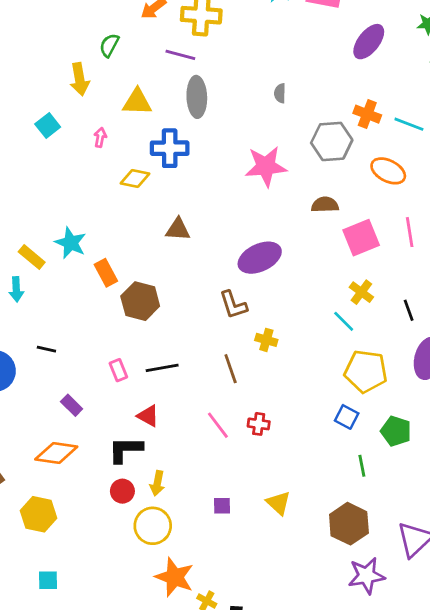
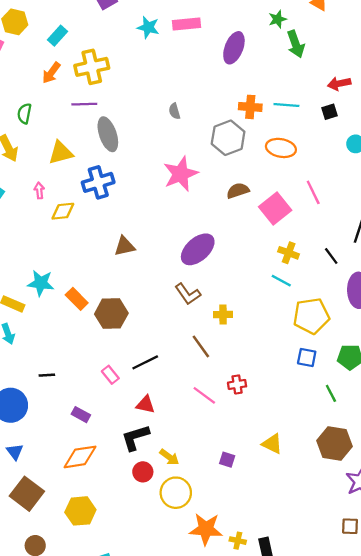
yellow diamond: (135, 178) -> (63, 211), moved
yellow arrow: (157, 483) -> (169, 457), turned -48
purple square: (222, 506) -> (227, 460), turned 35

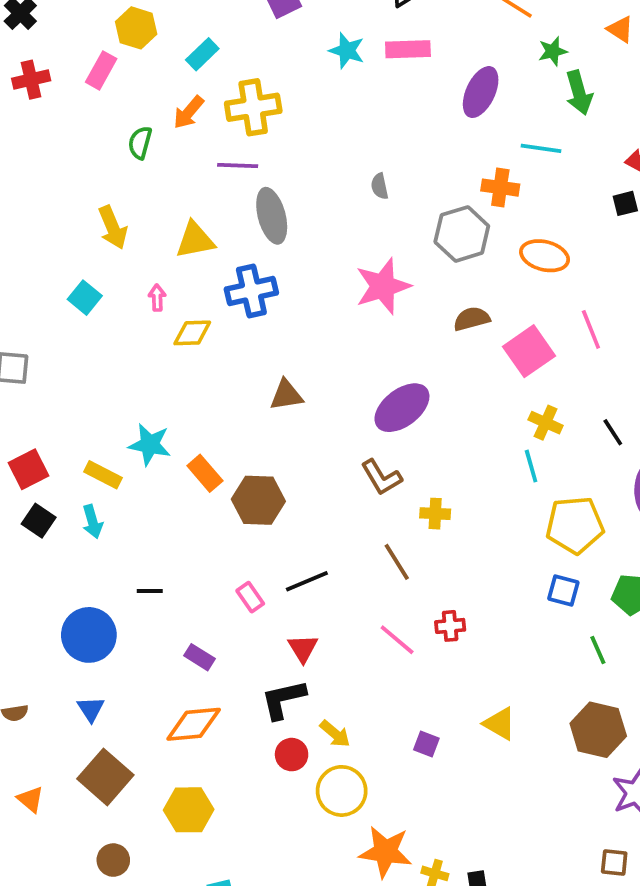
cyan line: (286, 105) -> (541, 148), moved
green semicircle: (24, 114) -> (140, 143), moved
cyan line: (281, 281) -> (531, 466), turned 42
red triangle: (145, 405) -> (303, 648), turned 42

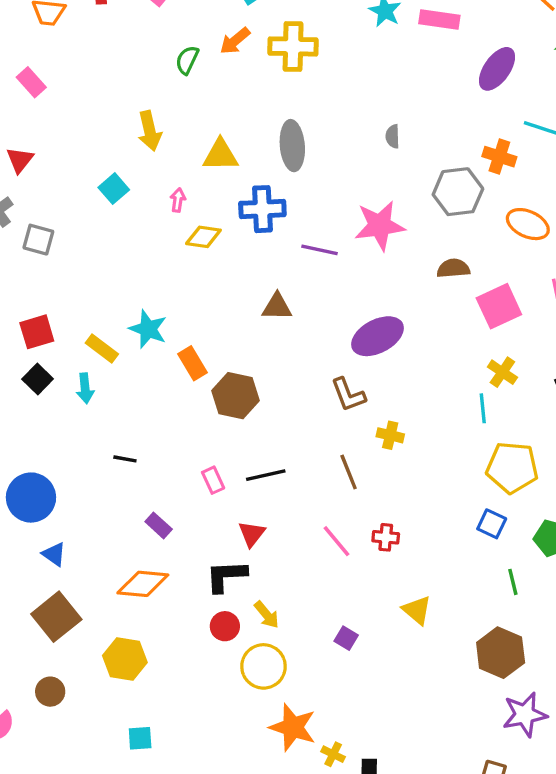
purple line: (238, 166) -> (319, 250), moved
blue circle: (89, 635) -> (31, 498), moved
blue triangle: (91, 709) -> (54, 554), turned -32
yellow triangle: (500, 724) -> (417, 610), moved

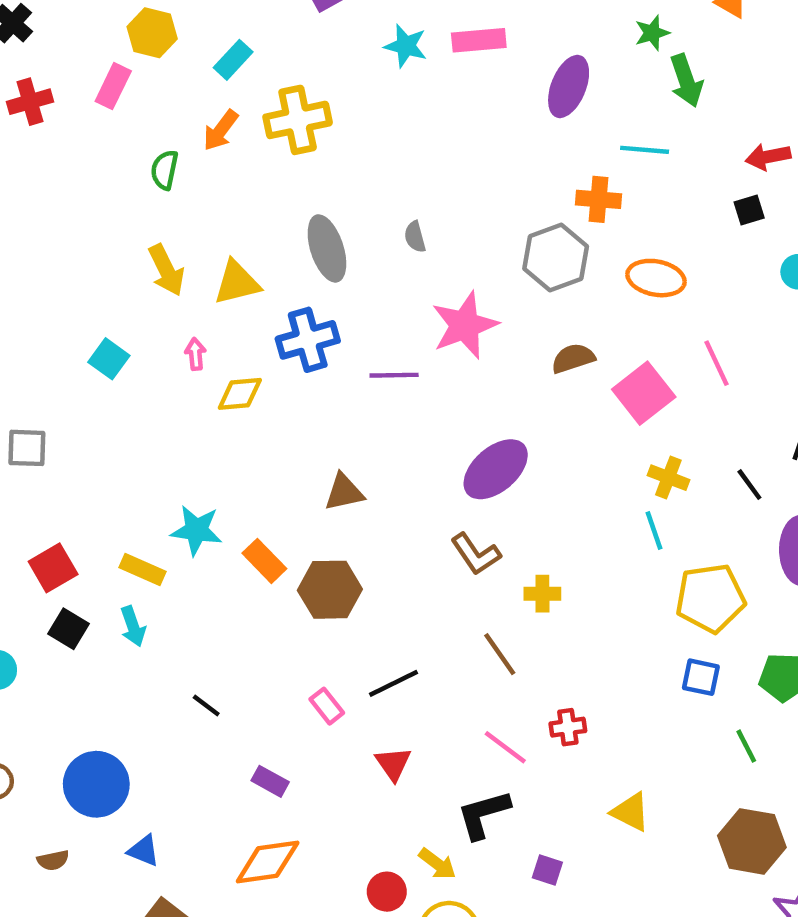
yellow arrow: (150, 131) -> (166, 270), moved
gray semicircle: (393, 136) -> (415, 237), moved
brown triangle: (277, 307) -> (344, 492), moved
black line: (125, 459) -> (206, 706), turned 40
black L-shape: (226, 576) -> (483, 814), moved

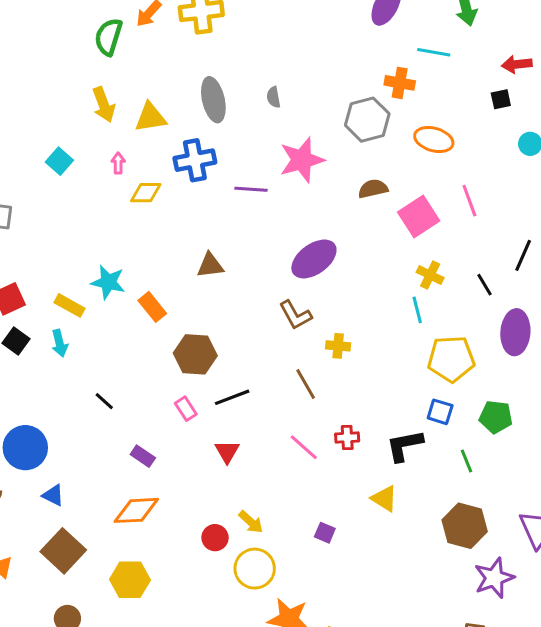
green semicircle: (165, 170) -> (108, 37), size x1.4
brown hexagon: (330, 590) -> (195, 354), moved
black L-shape: (483, 814) -> (405, 446), moved

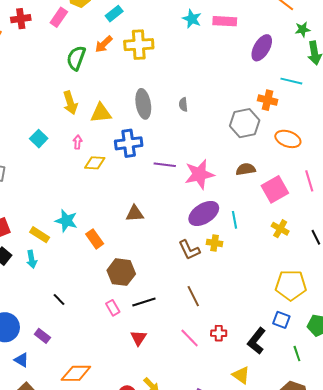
pink star: (302, 160) -> (199, 174), moved
cyan line: (417, 310) -> (235, 220), moved
yellow cross: (338, 346) -> (215, 243), moved
black L-shape: (405, 446) -> (256, 341), turned -44
purple rectangle: (143, 456) -> (42, 336), moved

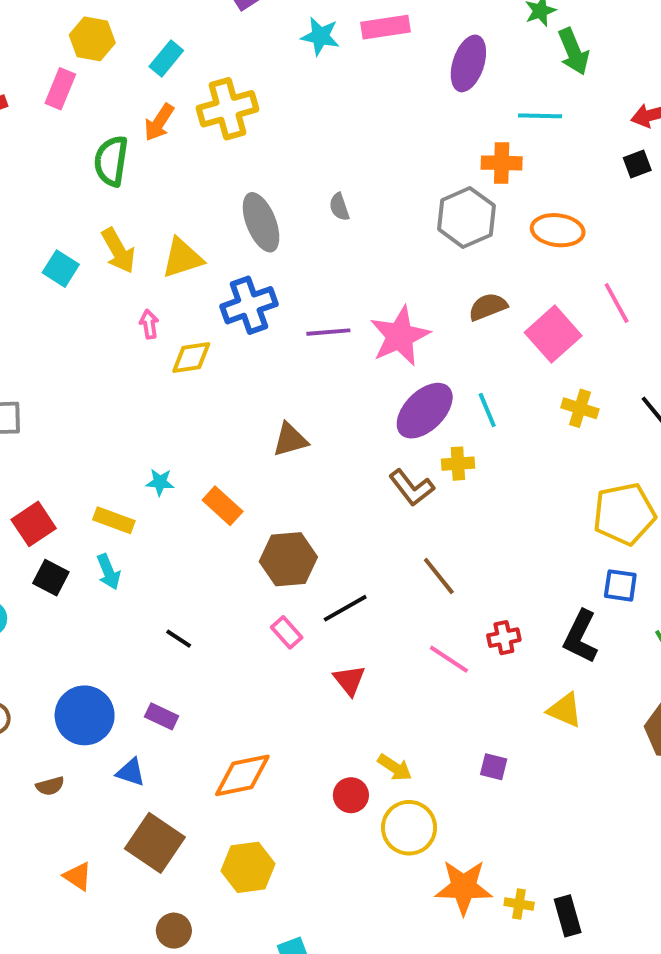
cyan square: (39, 139) -> (61, 269), moved
cyan star: (66, 221) -> (160, 482), size x0.6

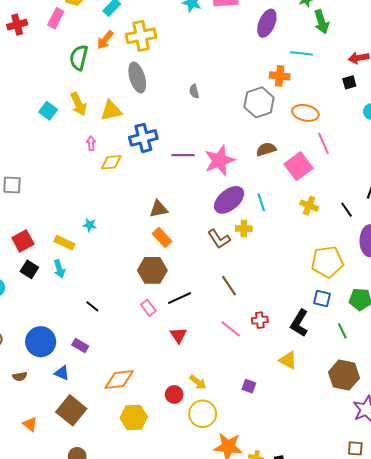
gray ellipse: (261, 222) -> (137, 77), moved
pink line: (617, 303) -> (323, 143), moved
orange rectangle: (223, 506) -> (162, 238), moved
yellow hexagon: (248, 867) -> (134, 418), moved

